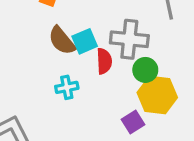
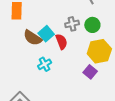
gray cross: (129, 39) -> (72, 24), size x0.6
green circle: (145, 70) -> (92, 25), moved

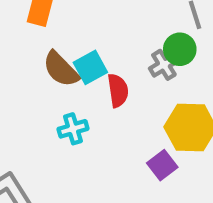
gray cross: (72, 24) -> (164, 65), moved, turned -32
green circle: (92, 25) -> (180, 49), moved

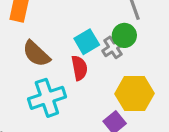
cyan square: (90, 67) -> (87, 42), moved
cyan cross: (73, 129) -> (47, 98), size x1.6

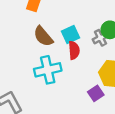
cyan square: (87, 42) -> (70, 35), moved

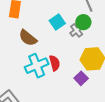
cyan square: (70, 35) -> (57, 22), moved
red semicircle: (74, 50) -> (55, 63), moved

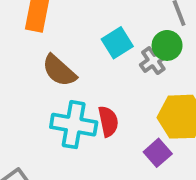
cyan cross: (37, 66) -> (74, 125), turned 30

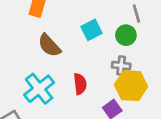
gray cross: (153, 61) -> (121, 66), moved, turned 36
cyan cross: (74, 125) -> (39, 89), moved, turned 36

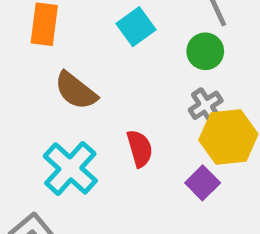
cyan square: (91, 30) -> (136, 27), moved
gray cross: (121, 66) -> (206, 105), turned -30

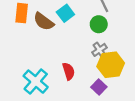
brown semicircle: (76, 91) -> (44, 22), moved

